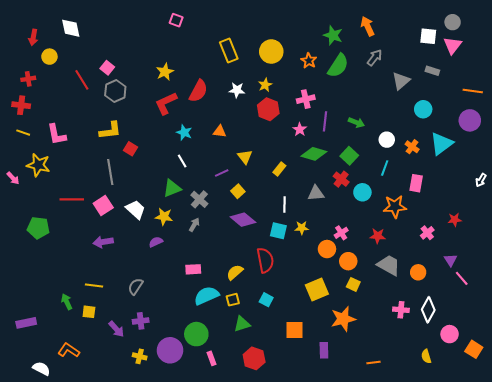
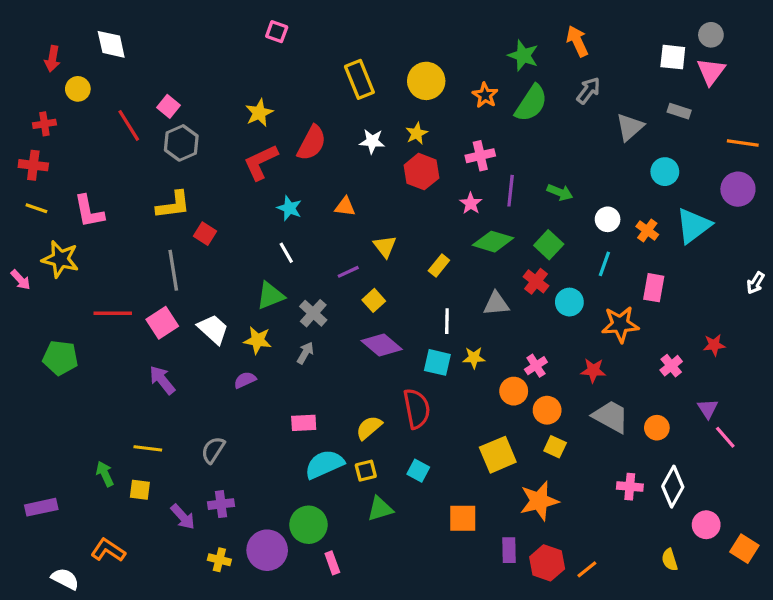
purple arrow: (103, 242) -> (162, 380), turned 60
red hexagon: (254, 358) -> (547, 563), moved
orange line: (374, 362) -> (587, 569), turned -32

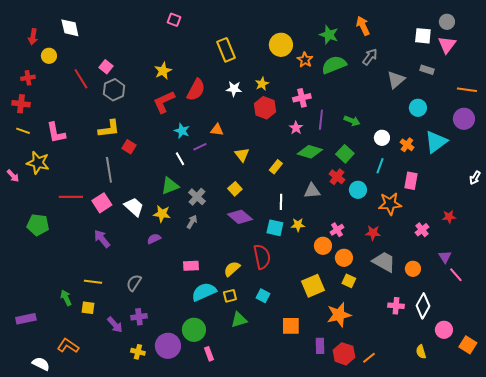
yellow circle: (426, 81) -> (281, 45), moved
green semicircle: (531, 103) -> (334, 65), turned -145
purple line: (348, 272) -> (200, 147), moved

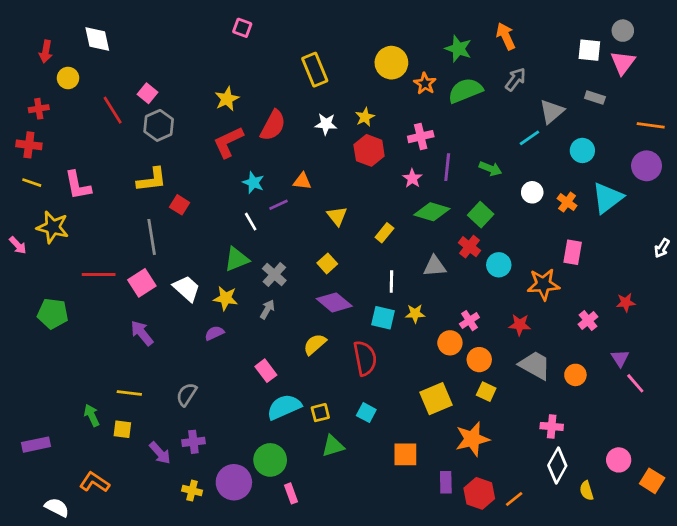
cyan line: (380, 166) -> (529, 138), moved, turned 35
pink rectangle: (191, 266) -> (266, 371), turned 56
yellow semicircle: (232, 269) -> (315, 344), moved
white diamond: (423, 306) -> (557, 466), moved

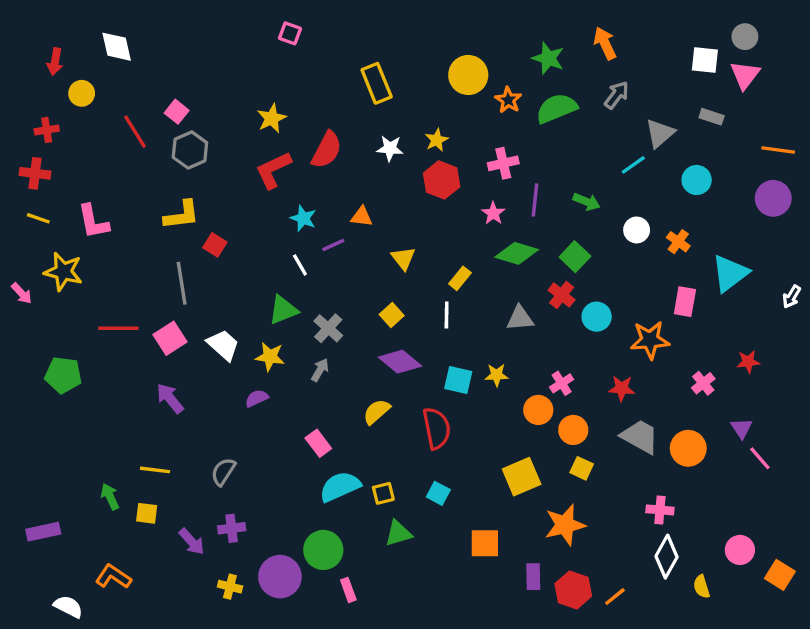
cyan triangle: (607, 198) -> (730, 273), moved
white line: (391, 282) -> (447, 315), moved
orange circle: (575, 375) -> (688, 448), size x1.4

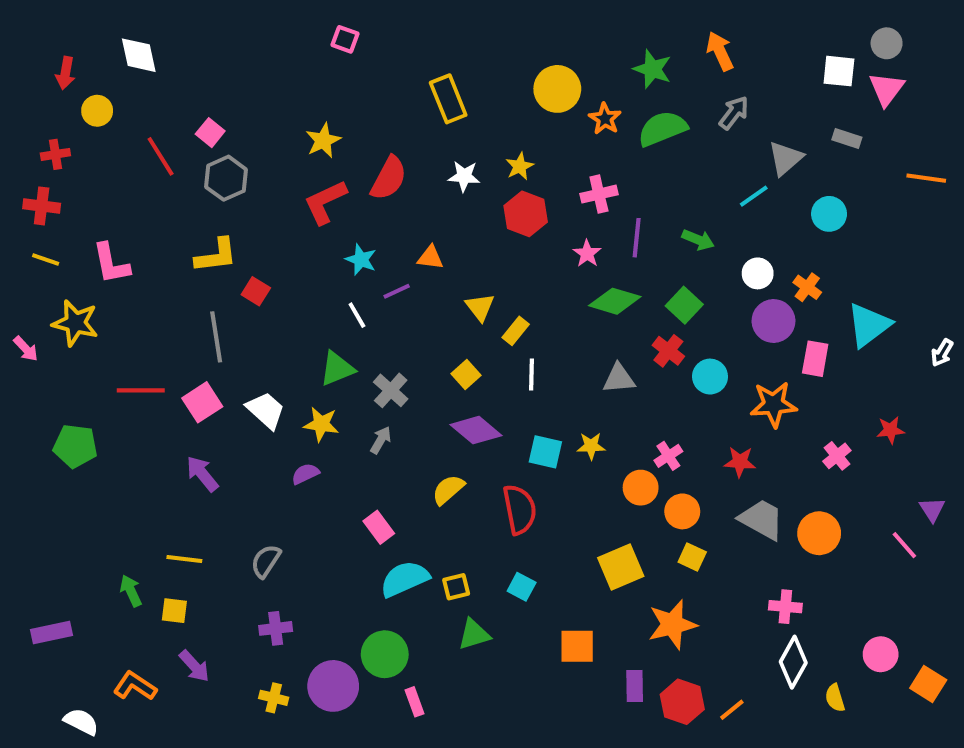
purple circle: (773, 198) -> (773, 321), moved
yellow rectangle: (460, 278) -> (516, 331), moved
purple triangle: (742, 428) -> (932, 509), moved
purple arrow: (192, 542) -> (194, 666), moved

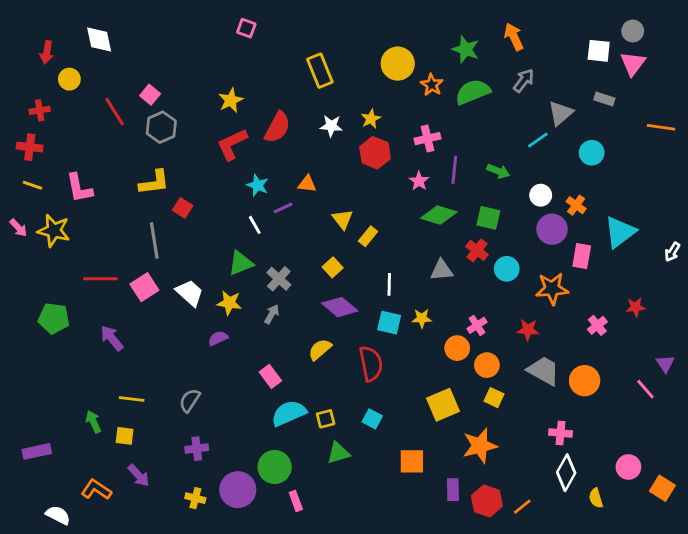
green square: (684, 305) -> (488, 218), turned -30
pink arrow: (26, 349) -> (18, 228), moved
white line: (532, 375) -> (389, 284), moved
purple arrow: (202, 474) -> (112, 338), moved

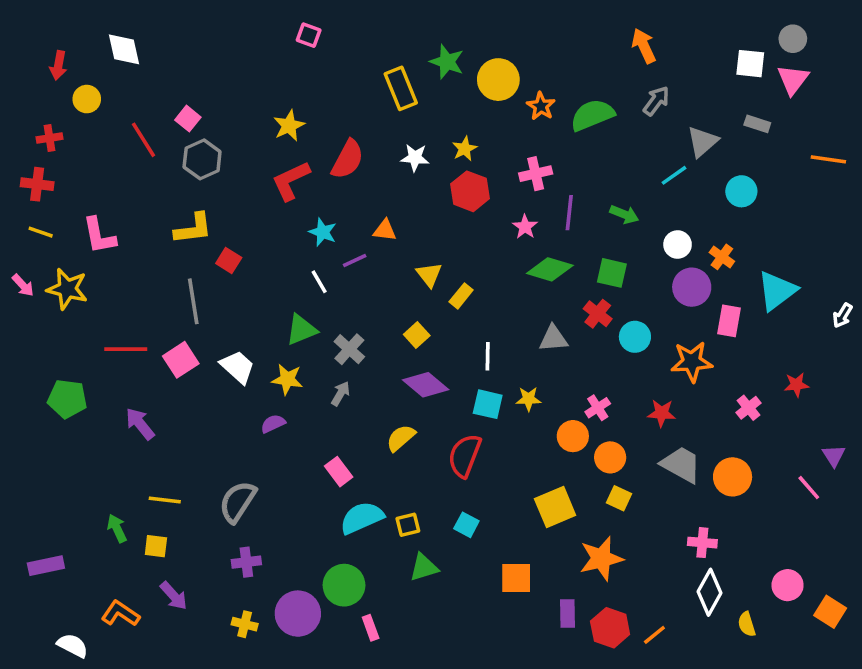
green star: (466, 49) -> (447, 62), moved
red semicircle: (371, 364) -> (465, 456), turned -148
gray semicircle: (190, 400) -> (238, 502), size x1.4

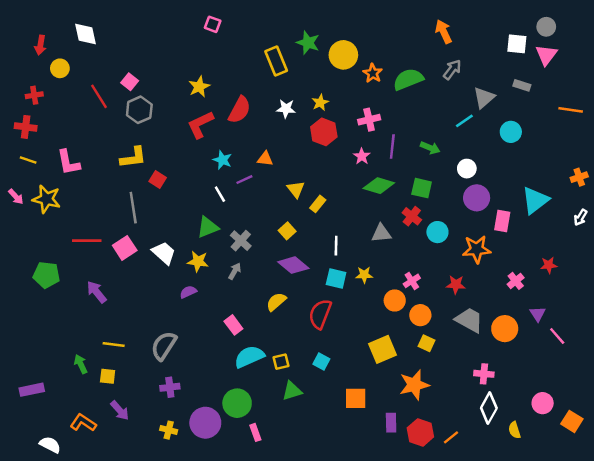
orange cross: (722, 257) -> (579, 177), moved, turned 35
purple triangle: (834, 456) -> (538, 314), moved

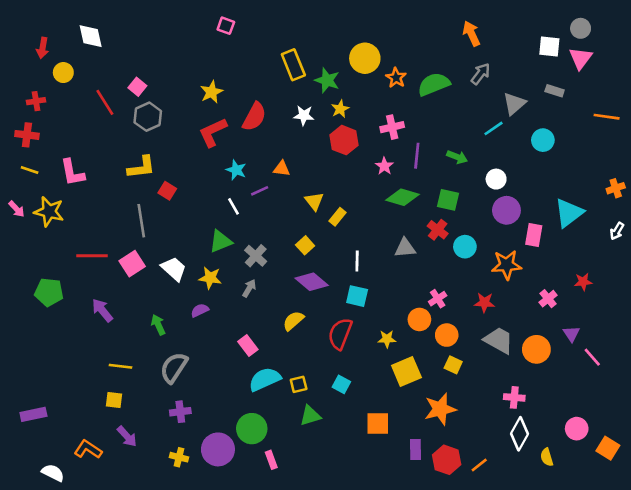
green star: (308, 43) -> (327, 80), moved
yellow star: (364, 275) -> (387, 339), moved
green arrow: (81, 364) -> (158, 325), moved

